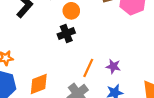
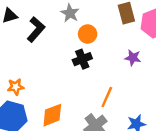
purple star: (113, 66) -> (133, 58), moved

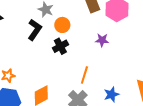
black L-shape: (36, 29) -> (35, 30), moved

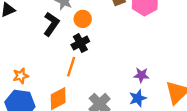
purple star: (102, 40) -> (141, 75), moved
orange line: (84, 75) -> (71, 67), moved

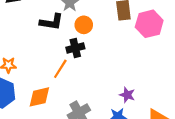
black L-shape: (51, 24) -> (52, 22), turned 50

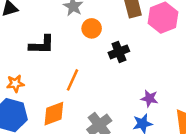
black L-shape: (52, 22) -> (42, 45), moved
black cross: (75, 48) -> (119, 52), moved

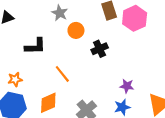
orange line: (73, 80) -> (62, 74), turned -60

